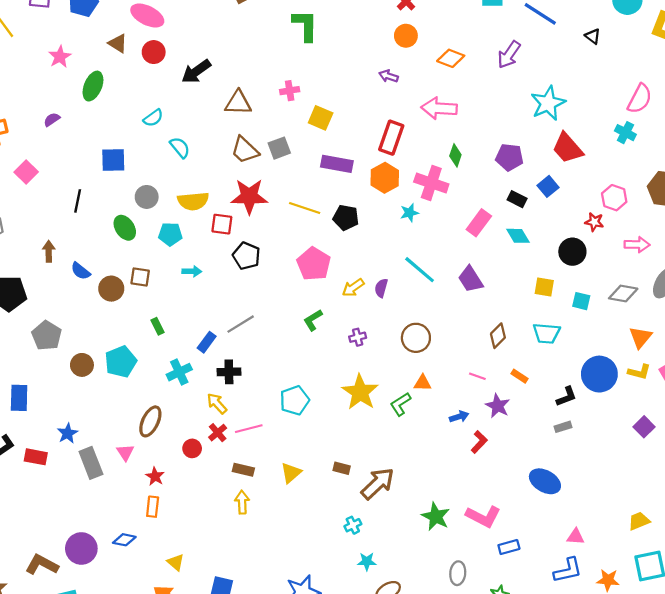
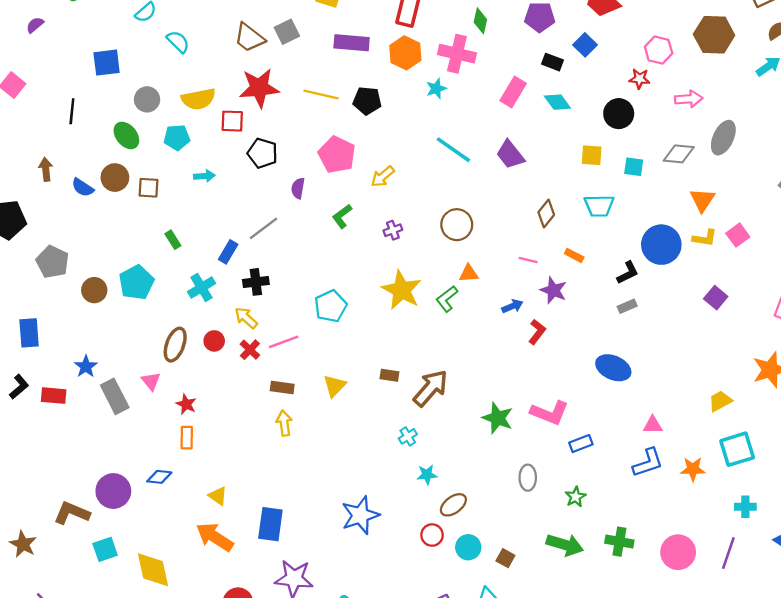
purple semicircle: (381, 288) -> (298, 188), moved
brown circle: (111, 289) -> (115, 178), moved
red circle: (192, 448) -> (214, 341), moved

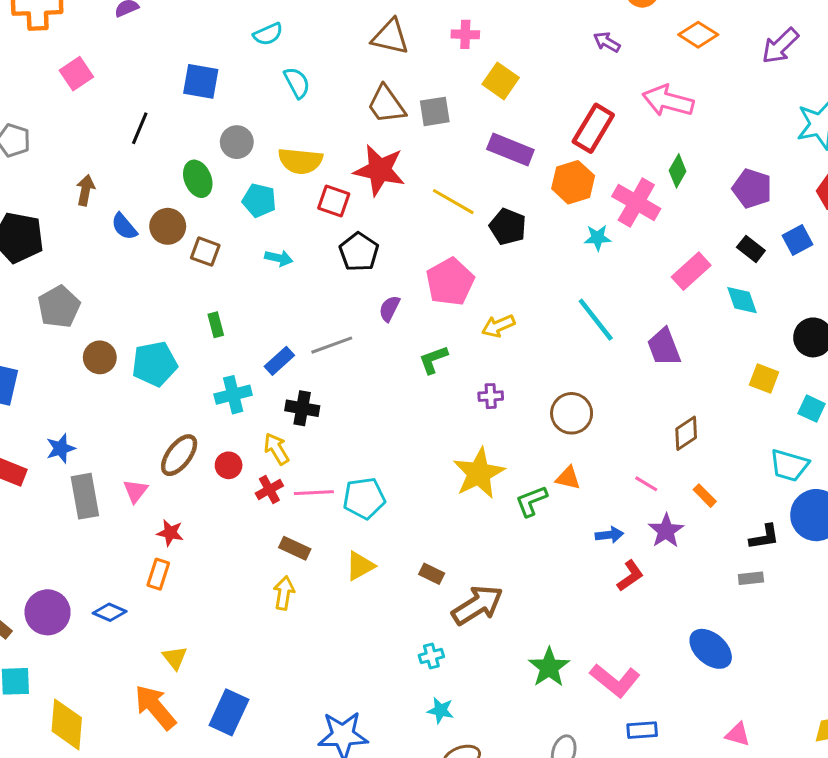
cyan trapezoid: (599, 206) -> (789, 465), moved
cyan pentagon: (331, 306) -> (364, 498), moved
red star: (186, 404) -> (170, 533), turned -30

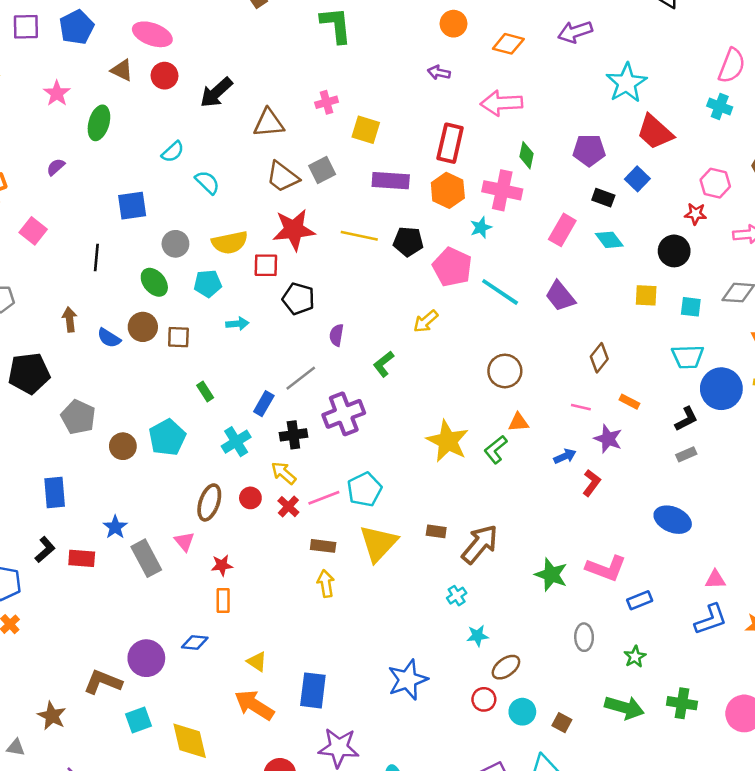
purple arrow: (780, 46) -> (575, 32), turned 44
pink pentagon: (450, 282) -> (452, 267), moved
purple cross: (491, 396) -> (344, 414), moved, size x2.0
yellow triangle: (360, 566) -> (378, 543), size x1.6

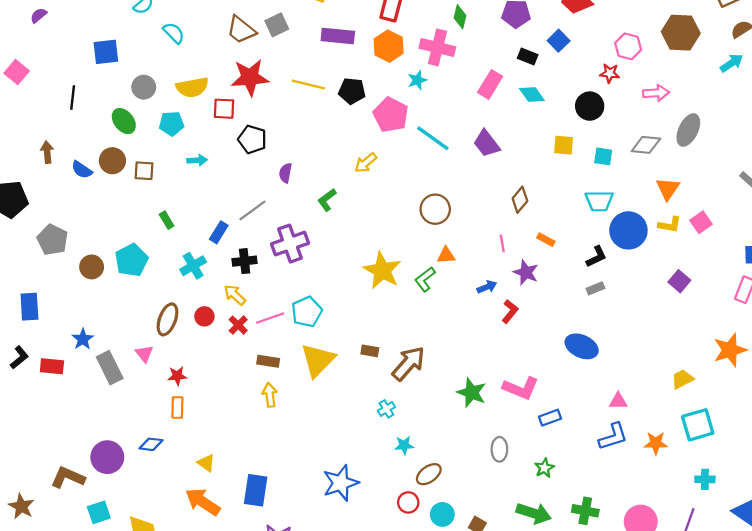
pink line: (581, 407) -> (502, 243), turned 66

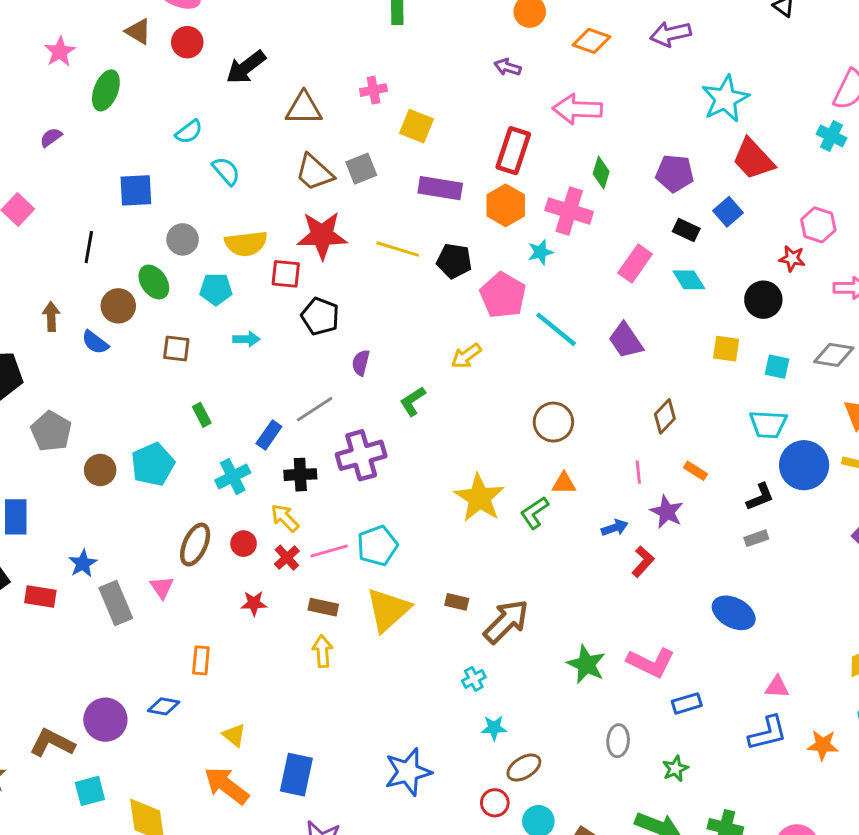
brown circle: (112, 161) -> (118, 306), moved
red star: (177, 376) -> (254, 603), moved

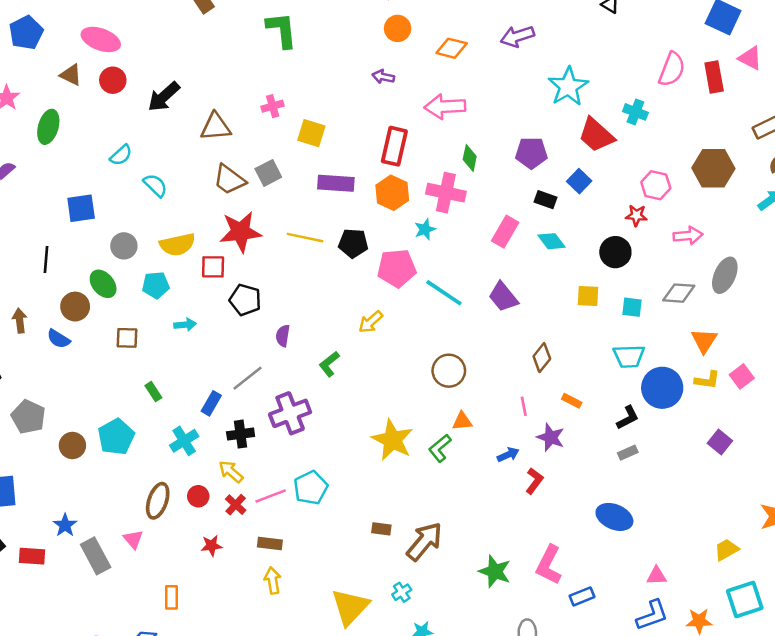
cyan cross: (831, 136) -> (635, 112), moved
pink pentagon: (503, 295) -> (397, 268), turned -30
yellow triangle: (388, 610) -> (350, 607), moved
pink L-shape: (651, 663) -> (549, 565), turned 96

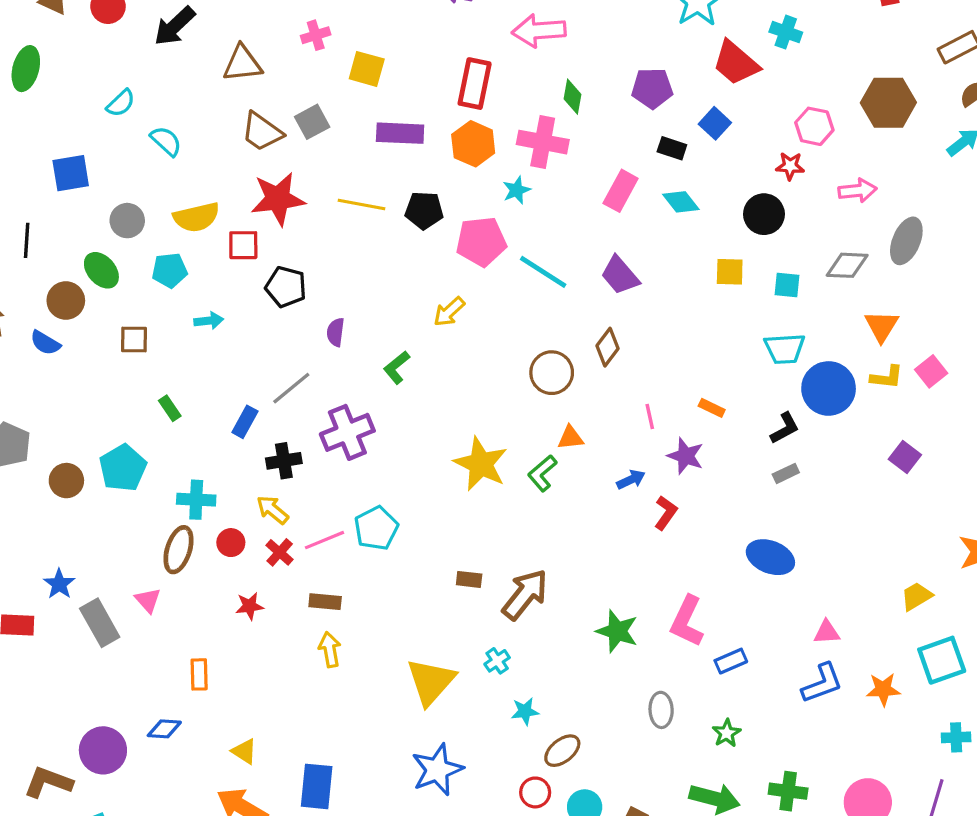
brown diamond: (542, 357) -> (607, 347), moved
cyan cross: (184, 441) -> (196, 500), moved, turned 36

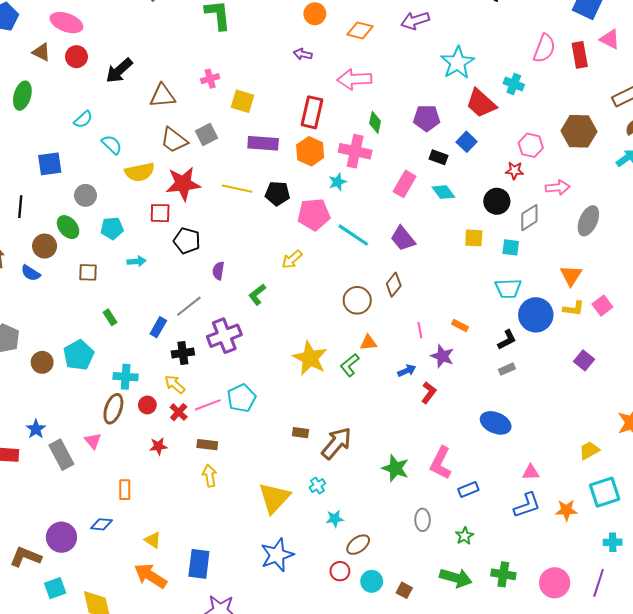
yellow semicircle: (196, 217) -> (140, 172), moved
gray diamond: (847, 265) -> (529, 218), moved, turned -36

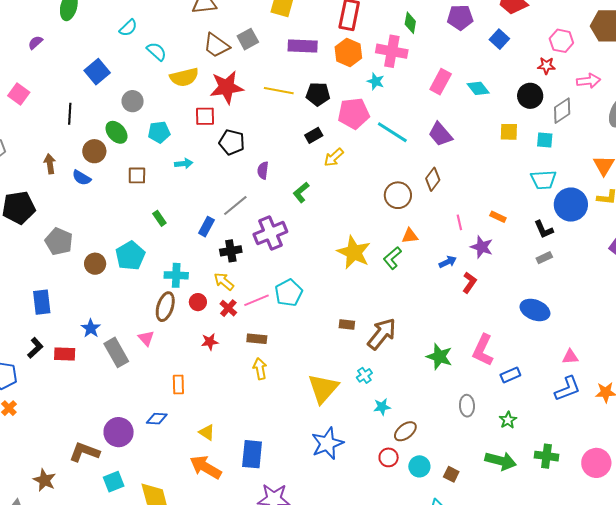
black rectangle: (438, 157) -> (314, 135), moved, turned -48
blue square: (50, 164) -> (97, 72), turned -30
cyan star: (337, 182) -> (376, 81), turned -30
black L-shape: (507, 340) -> (544, 229), turned 95

